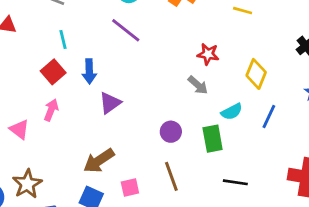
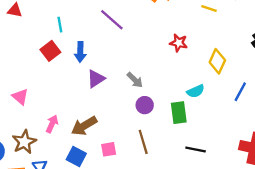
gray arrow: (198, 85) -> (135, 80), moved
pink arrow: (51, 110) -> (52, 124), moved
blue line: (269, 117) -> (240, 92), moved

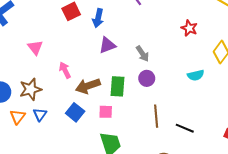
green rectangle: (179, 113) -> (117, 86), moved
pink arrow: (52, 124) -> (65, 70), moved, turned -63
brown line: (143, 142) -> (156, 116), moved

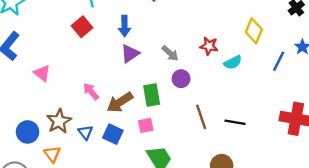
blue arrow: (98, 18) -> (124, 26), moved
red star: (189, 28) -> (209, 46), moved
pink triangle: (35, 47) -> (42, 73), moved
blue triangle: (40, 114) -> (85, 132), moved

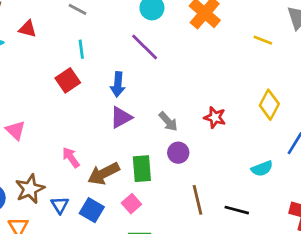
cyan semicircle: (233, 62) -> (262, 169), moved
pink square: (146, 125) -> (131, 204), turned -35

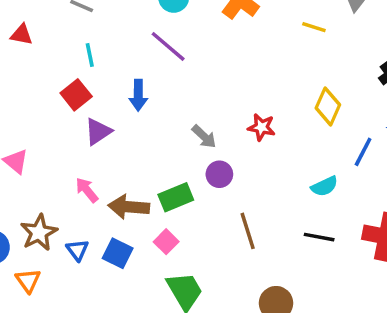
purple triangle: (121, 117) -> (98, 132), moved
green rectangle: (142, 169) -> (176, 197), turned 76
brown arrow: (104, 174) -> (129, 207), turned 36
black line: (237, 210) -> (319, 237), moved

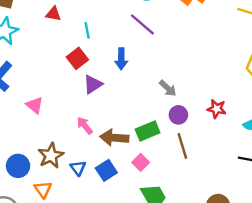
red triangle: (22, 35) -> (53, 14), moved
red star: (262, 127) -> (217, 109), moved
brown line: (248, 231) -> (182, 146), moved
blue square: (118, 253) -> (106, 170), turned 30

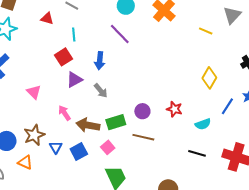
gray arrow: (168, 88) -> (101, 91), moved
pink triangle: (35, 105) -> (34, 92), moved
brown line: (182, 146) -> (143, 137), turned -65
orange triangle: (43, 189) -> (25, 162), turned -35

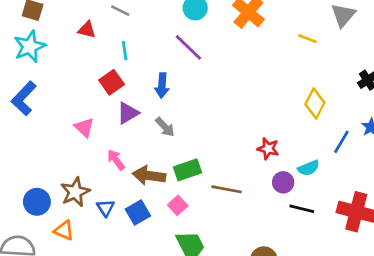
pink triangle: (34, 92) -> (84, 127), moved
purple circle: (142, 111) -> (283, 182), moved

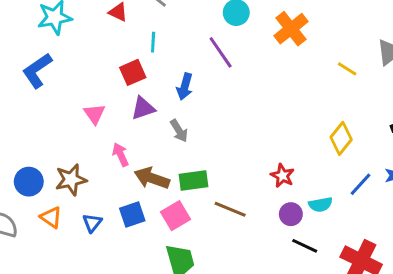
pink square: (178, 205) -> (175, 216), size x1.4
blue triangle: (106, 208) -> (92, 223), moved

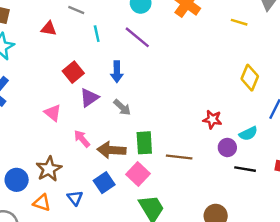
cyan line: (153, 42) -> (97, 34), moved
green rectangle: (193, 181) -> (144, 143), turned -70

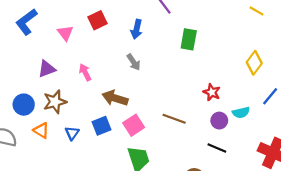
purple triangle: (89, 98) -> (47, 69), moved
pink triangle: (53, 113) -> (65, 33), moved
pink arrow: (82, 139) -> (85, 72), moved
green rectangle: (144, 143) -> (189, 39), moved
black line: (245, 169) -> (217, 148), moved

